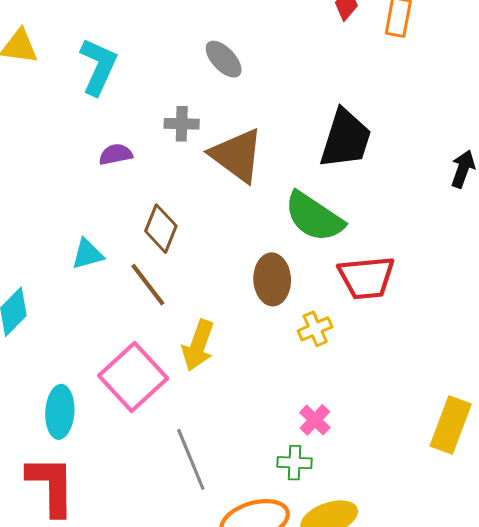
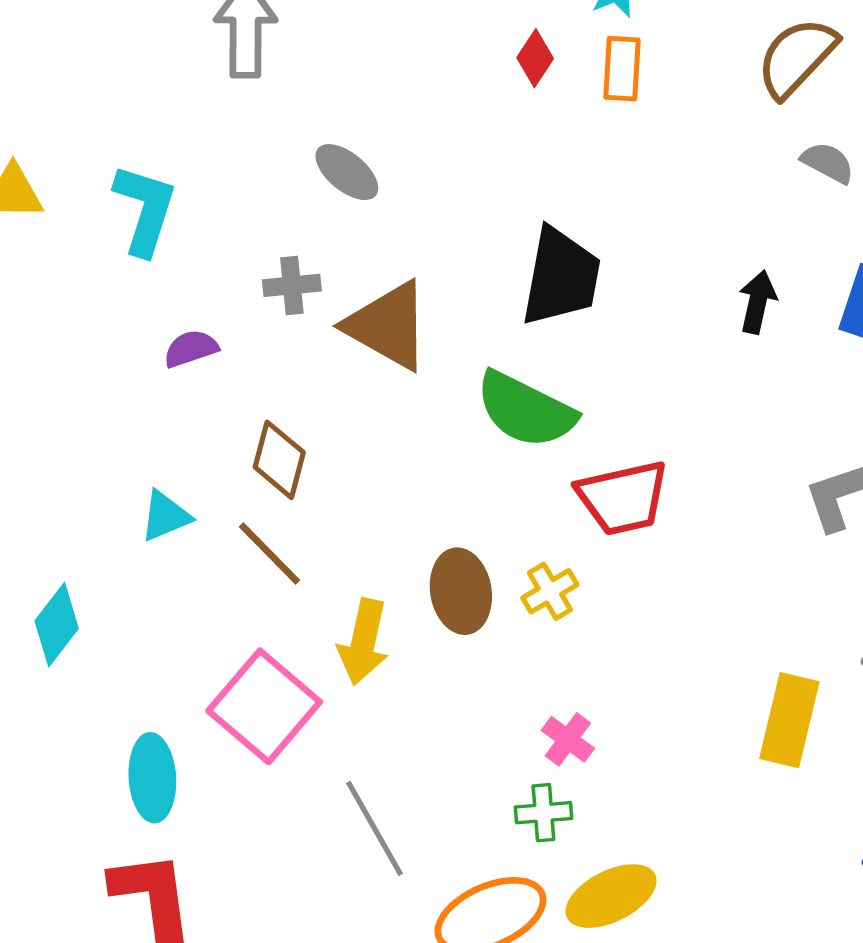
brown ellipse: (272, 279) -> (461, 591), moved

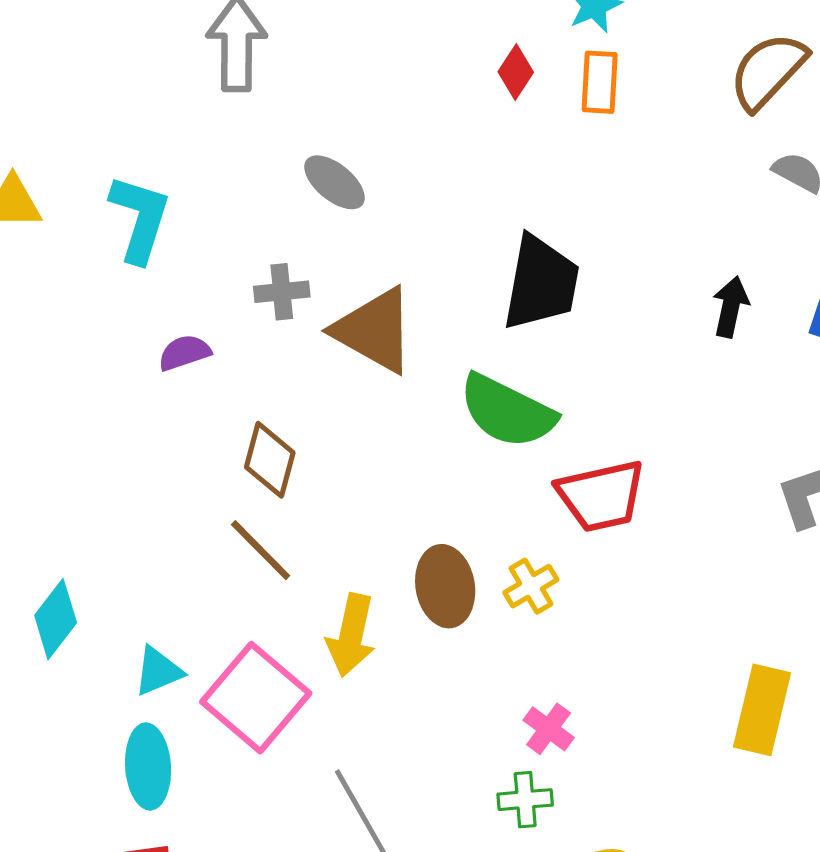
cyan triangle: (165, 516) -> (158, 671), moved

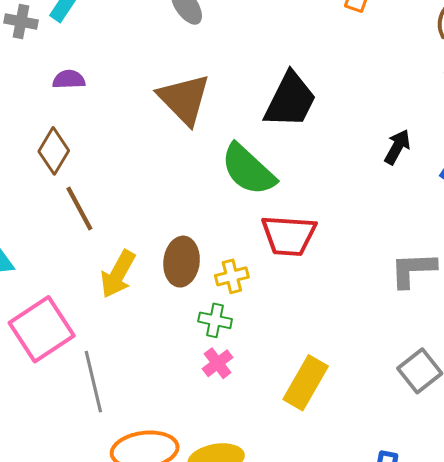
gray cross: (282, 292) -> (21, 22), moved
brown diamond: (270, 460) -> (54, 151), moved
pink square: (256, 698) -> (42, 329), moved
yellow rectangle: (762, 710) -> (306, 383), moved
green cross: (525, 800) -> (215, 320), moved

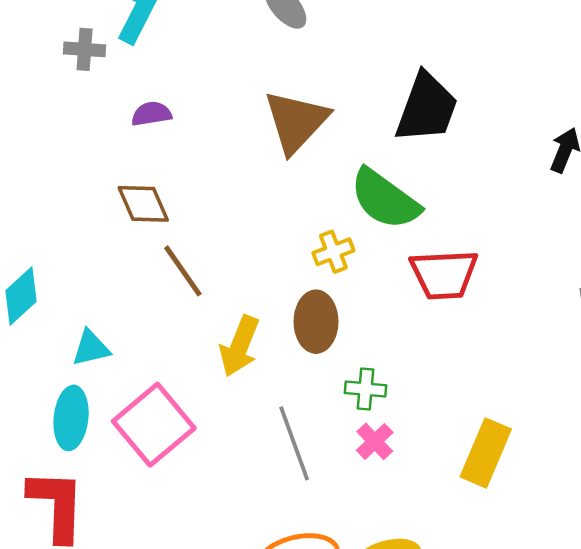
brown triangle: (184, 99) -> (296, 122), turned 34
brown diamond: (54, 151) -> (143, 204), turned -48
yellow cross: (232, 276) -> (333, 252), moved
gray line: (93, 382) -> (294, 443), moved

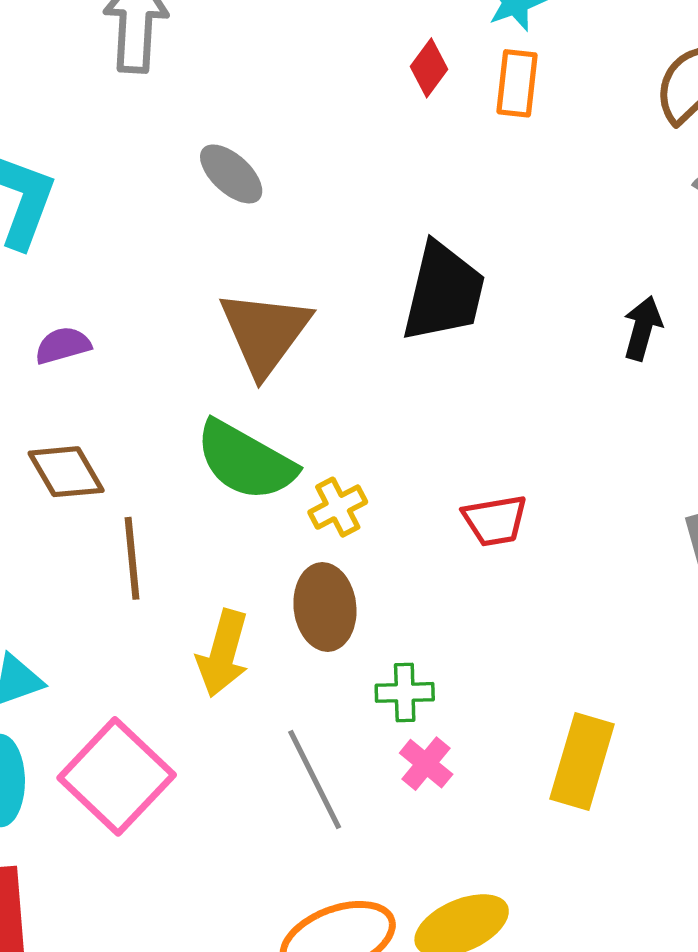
green semicircle: (385, 199) -> (246, 461), moved
brown line: (183, 271) -> (132, 558), turned 36
red trapezoid: (444, 274) -> (495, 520), size x0.7

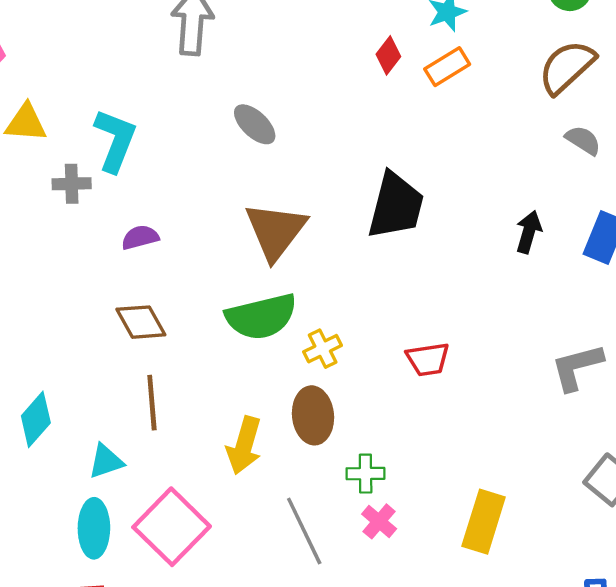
orange rectangle: (517, 83) -> (447, 67), turned 51
green semicircle: (246, 461) -> (261, 317), turned -44
brown line: (132, 558) -> (152, 403), moved

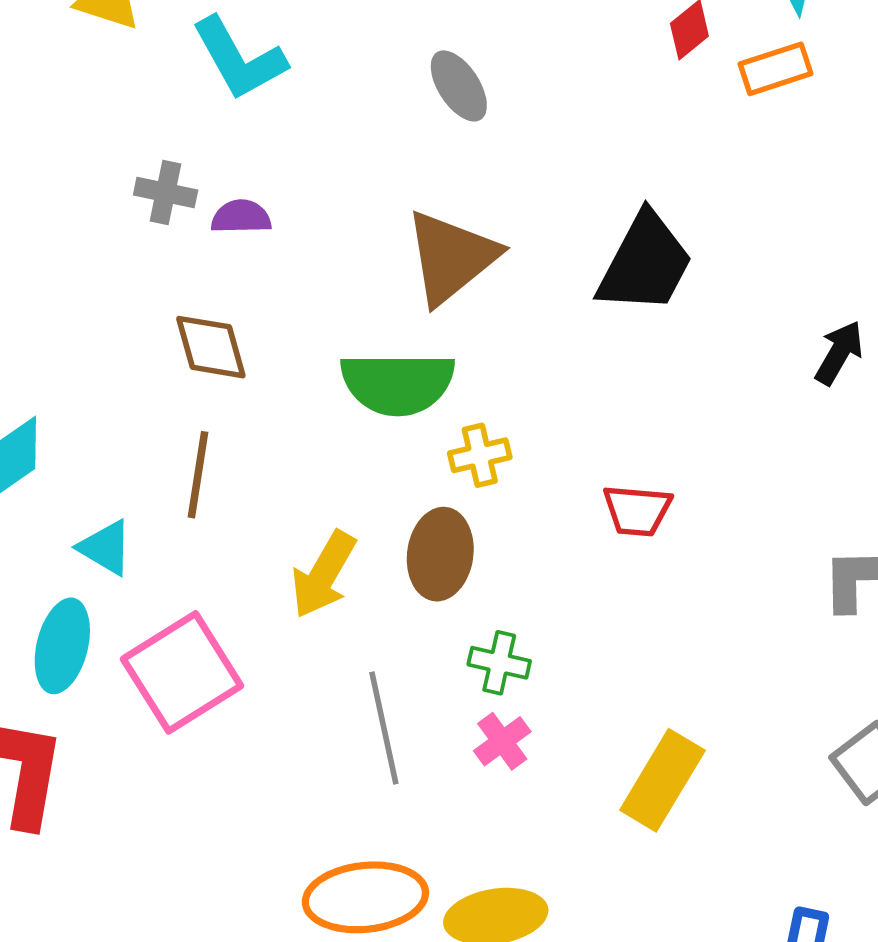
cyan L-shape: (115, 140) -> (239, 59), turned 116
gray cross: (72, 184) -> (166, 193), moved
cyan triangle: (106, 461) -> (105, 548), turned 36

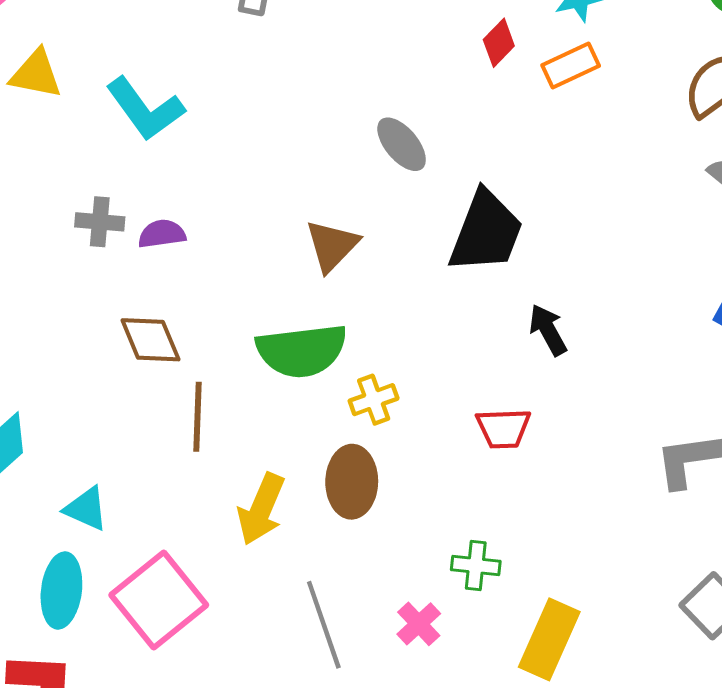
gray ellipse: (459, 86) -> (402, 144), moved
brown triangle: (451, 257) -> (332, 246), size x0.7
black arrow: (839, 353) -> (548, 330), moved, turned -52
brown line: (198, 475) -> (198, 417), moved
green cross: (499, 663) -> (476, 566), moved

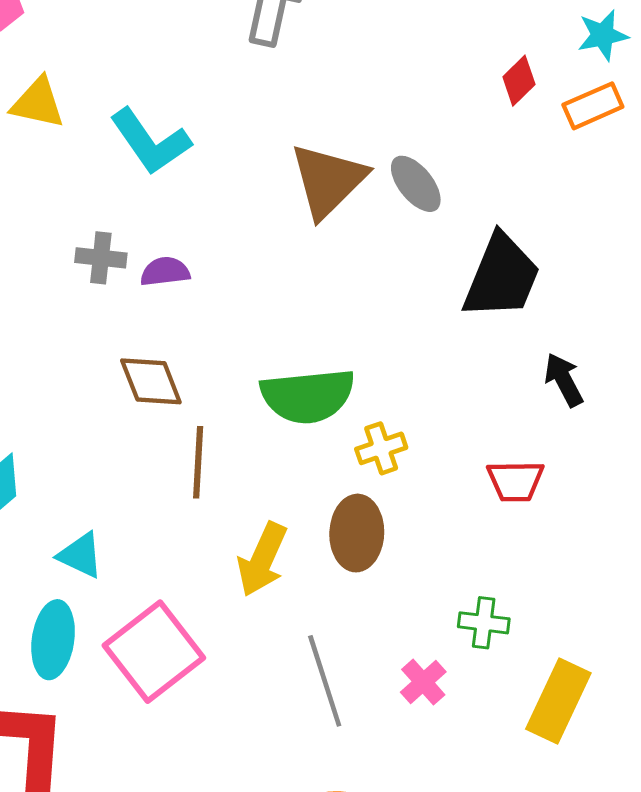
brown triangle: (332, 246) -> (328, 180), moved, size x1.4

